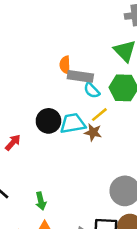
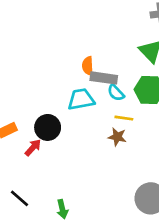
yellow line: (99, 115) -> (124, 118), turned 48
black circle: (48, 121) -> (48, 127), moved
cyan trapezoid: (73, 123) -> (81, 99), moved

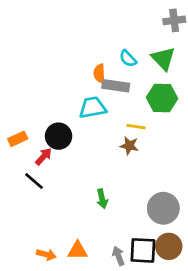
cyan semicircle: (116, 93) -> (128, 59), moved
black line: (20, 198) -> (34, 181), moved
green arrow: (62, 209) -> (102, 199), moved

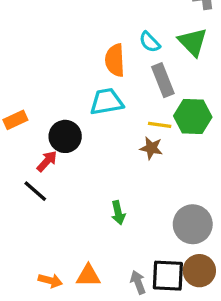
orange semicircle: (99, 74) -> (115, 60), size x1.4
gray rectangle: (116, 86) -> (163, 80), moved, turned 60
green hexagon: (162, 98) -> (193, 117), moved
orange rectangle: (18, 139) -> (15, 120), moved

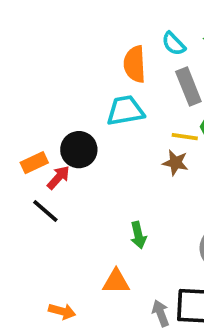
orange rectangle: (15, 120) -> (34, 163), moved
orange triangle: (88, 276) -> (116, 282), moved

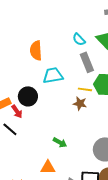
orange semicircle: (135, 64) -> (36, 50), moved
red arrow: (58, 178) -> (17, 111), turned 104
green arrow: (138, 235) -> (60, 142), turned -48

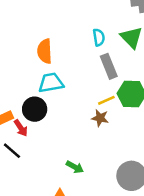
cyan semicircle: (79, 39) -> (99, 37), turned -144
cyan trapezoid: (53, 75) -> (51, 83), moved
yellow line: (85, 89) -> (106, 100), turned -32

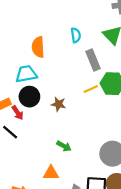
cyan semicircle: (99, 37) -> (76, 35), moved
cyan trapezoid: (51, 83) -> (26, 74), moved
brown star: (100, 118) -> (59, 104), moved

